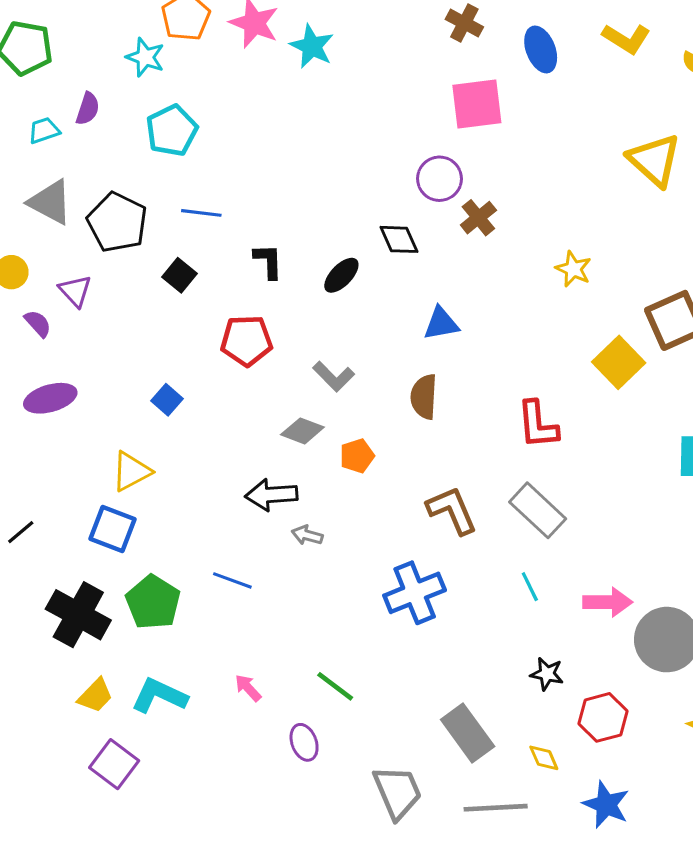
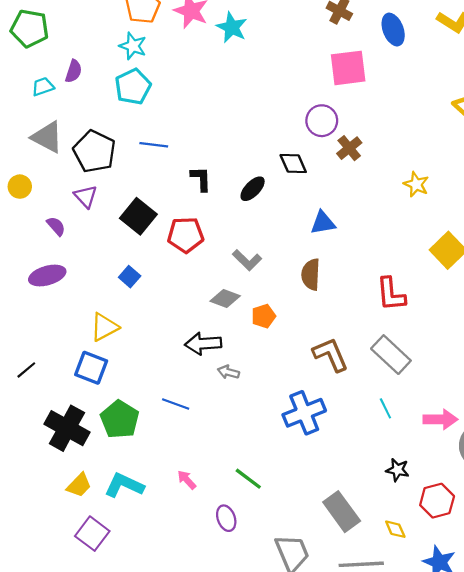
cyan star: (145, 57) -> (133, 46), moved
black square: (179, 275) -> (138, 216), moved, size x1.5
purple triangle: (75, 291) -> (86, 196), moved
purple semicircle: (38, 324) -> (56, 226), moved

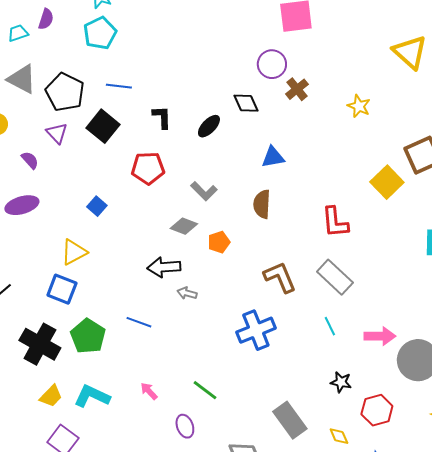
yellow star: (416, 184) -> (359, 106), moved
black square: (138, 216) -> (103, 126), moved

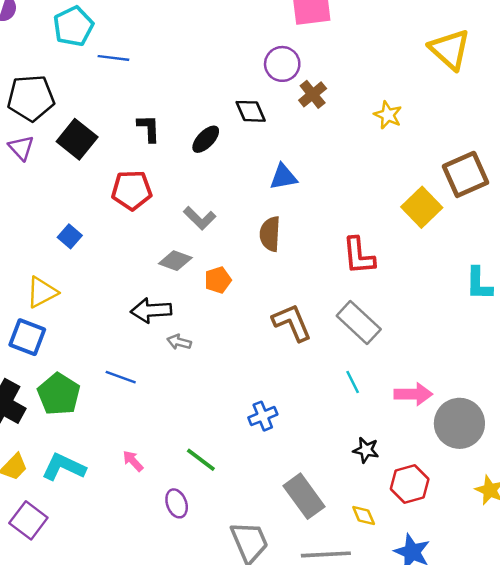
blue line: (119, 86) -> (113, 58), moved
black pentagon: (65, 92) -> (31, 98), turned -30
blue cross: (256, 330) -> (263, 416), moved, size x0.6

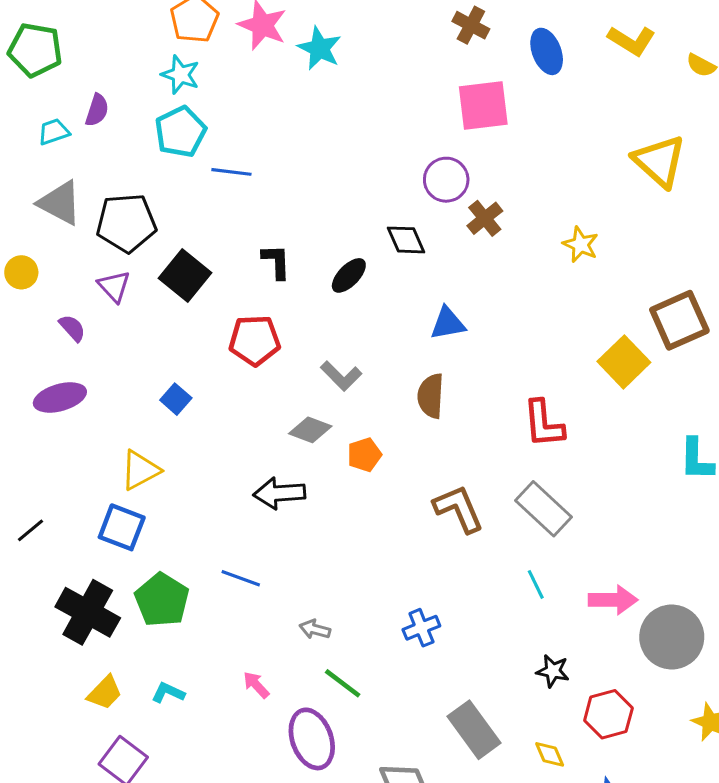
gray arrow: (179, 342) -> (315, 629), moved
cyan L-shape: (64, 467) -> (168, 693), size x0.6
purple ellipse: (177, 503) -> (312, 739), size x1.6

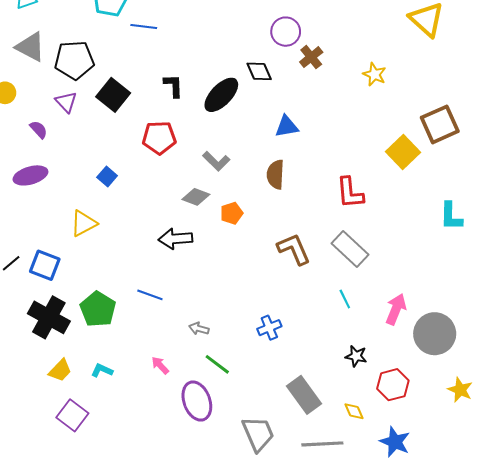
black ellipse: (349, 275) -> (221, 95), size x1.5
blue square: (122, 527) -> (45, 265), moved
pink arrow: (613, 600) -> (396, 309), turned -68

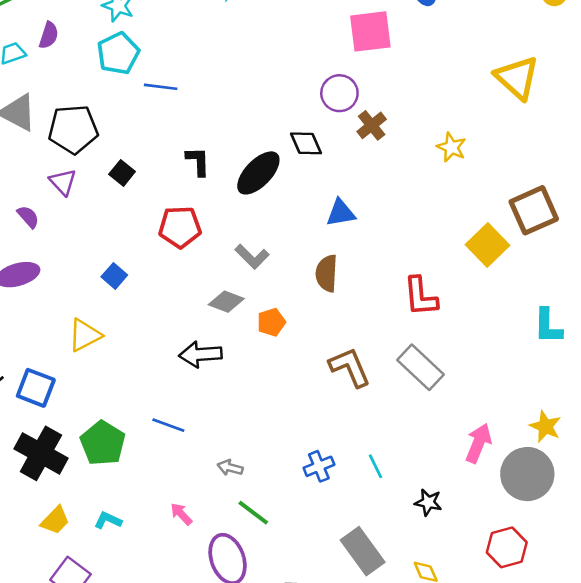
black square: (113, 95) -> (122, 173), size x0.6
cyan line: (345, 299) -> (375, 466), moved
red hexagon: (393, 385) -> (507, 547), moved
yellow star: (460, 390) -> (545, 426), moved

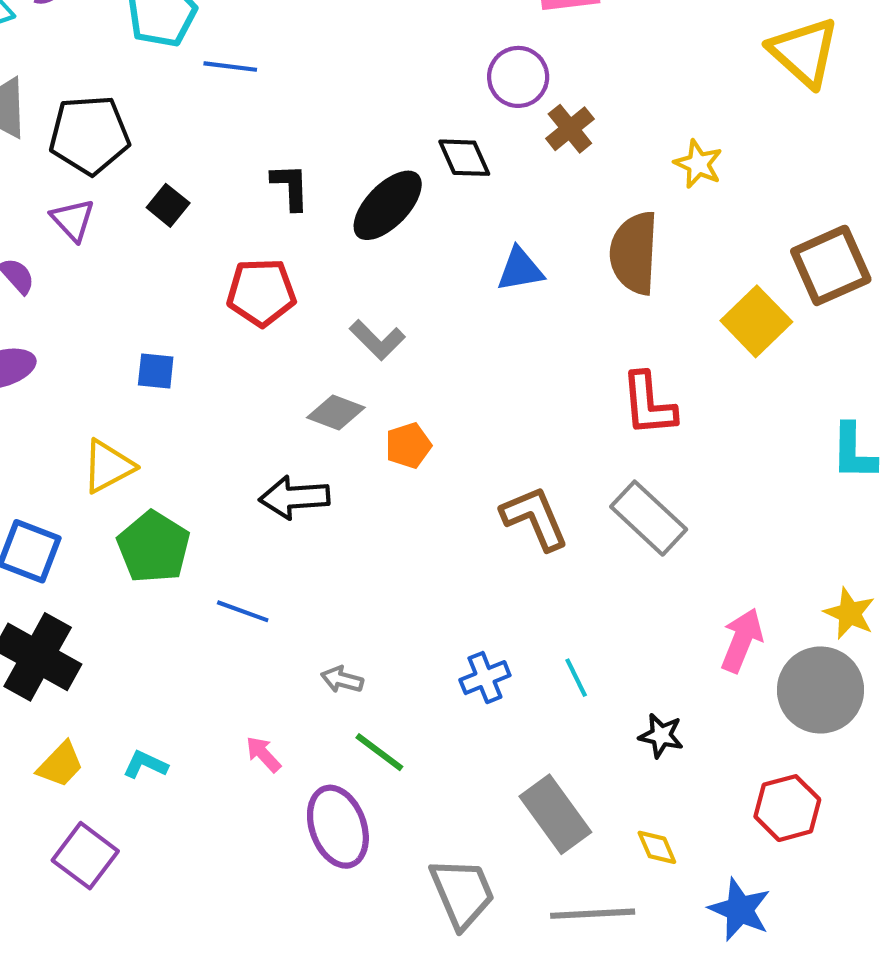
brown semicircle: (327, 273) -> (634, 253), moved, size x1.4
blue square: (114, 276) -> (156, 371), turned -35
green pentagon: (103, 443) -> (154, 547), moved

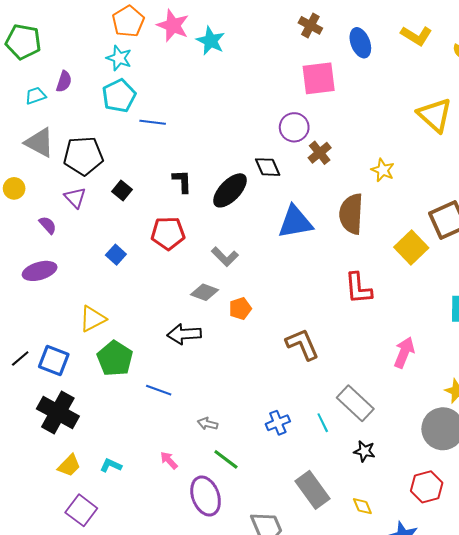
blue triangle: (520, 270) -> (295, 222), size x1.5
blue square: (156, 371) -> (116, 255), moved, turned 36
gray rectangle: (649, 518) -> (355, 403), moved
pink arrow: (742, 640) -> (404, 352), moved

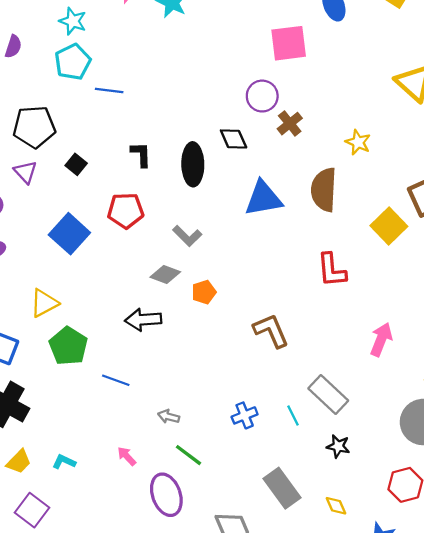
black ellipse: (230, 190) -> (193, 164), turned -45
blue square: (116, 255) -> (69, 234), size x1.8

